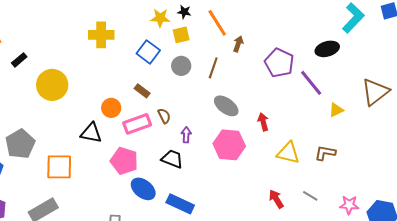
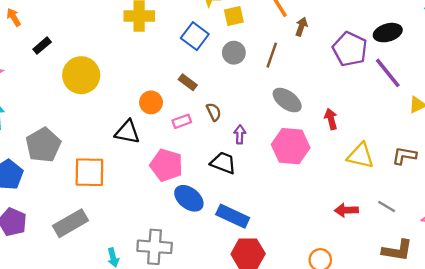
black ellipse: (327, 49) -> (388, 33), moved
pink rectangle: (137, 124) -> (182, 121), size x0.6
red arrow: (276, 199) -> (346, 210), turned -60

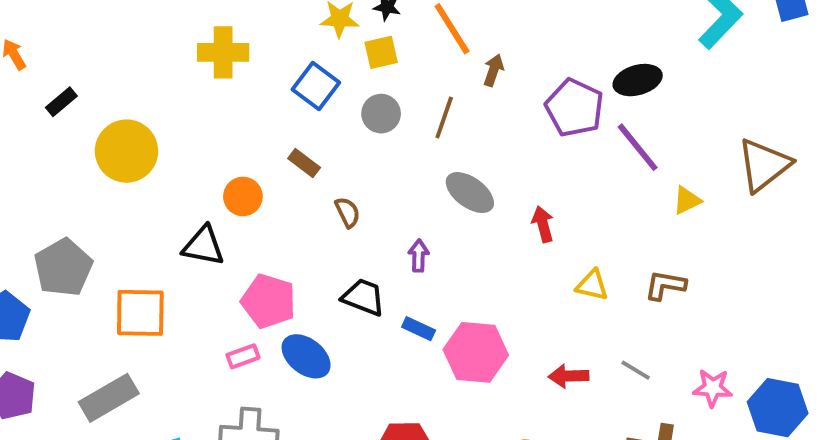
pink rectangle: (182, 121) -> (243, 356), moved
purple arrow: (240, 134) -> (419, 256), moved
pink hexagon: (291, 146) -> (476, 352), moved
yellow triangle: (361, 156) -> (592, 285), size x0.7
blue rectangle: (233, 216) -> (419, 329), moved, size x0.6

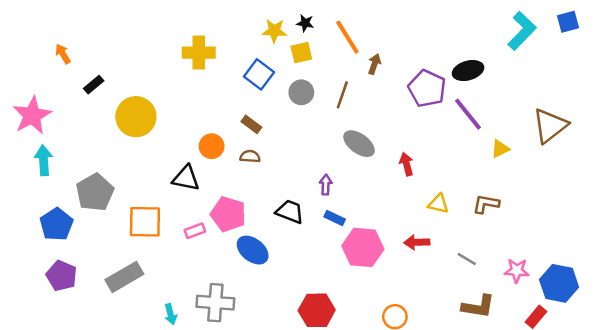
brown semicircle: (348, 212) -> (250, 156), moved, turned -60
blue rectangle: (419, 329) -> (335, 218), moved
pink rectangle: (243, 356) -> (195, 231), moved
red arrow: (569, 376) -> (417, 242), moved

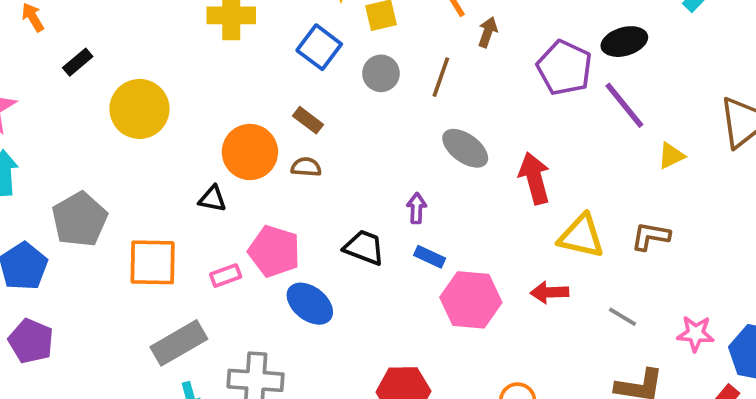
orange circle: (212, 146) -> (250, 152), size x1.5
red arrow: (406, 164) -> (534, 178), size x1.5
black triangle: (186, 178) -> (212, 199), size x0.7
yellow triangle: (439, 204) -> (581, 236), size x1.5
gray rectangle: (124, 277) -> (179, 343), moved

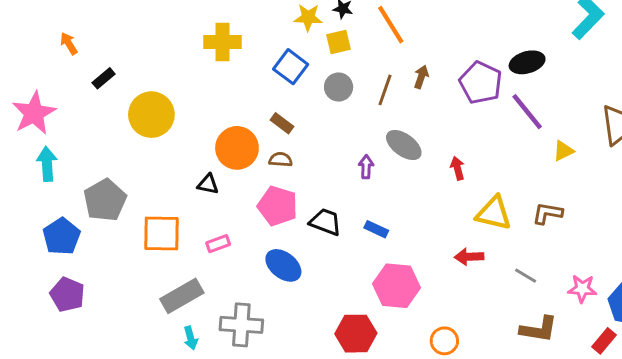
brown arrow: (488, 32) -> (421, 77), moved
red arrow: (534, 178) -> (457, 168), size x0.6
purple arrow: (417, 208) -> (366, 167), moved
pink pentagon: (274, 251) -> (278, 206), moved
pink hexagon: (471, 300) -> (397, 286), moved

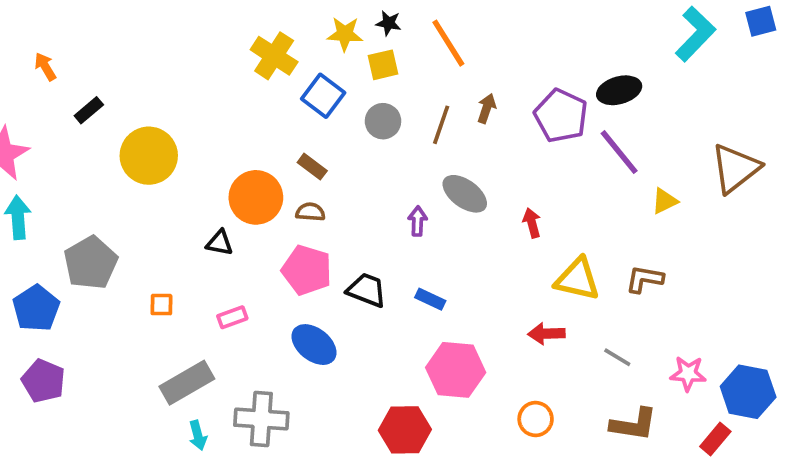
yellow cross: (222, 42) -> (274, 56), moved, turned 33
orange square: (162, 234) -> (161, 305), size x0.5
orange circle: (444, 341) -> (536, 419), moved

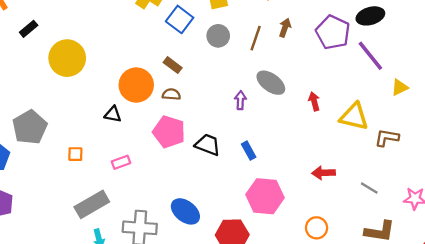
yellow triangle: (577, 279) -> (354, 117), moved
blue rectangle: (430, 299) -> (249, 151), turned 36
blue ellipse: (314, 345) -> (185, 211), moved

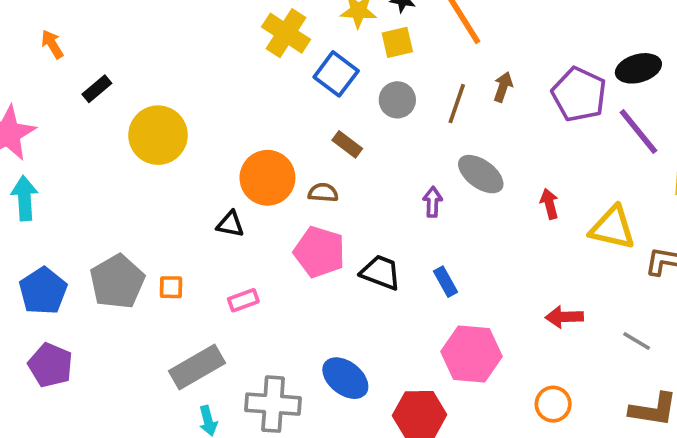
brown rectangle: (173, 65) -> (347, 144), moved
gray pentagon: (30, 127) -> (117, 282), moved

